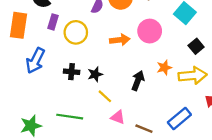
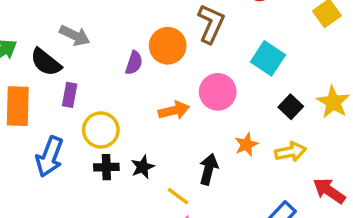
yellow circle: (76, 32) -> (101, 130), moved
yellow arrow: (193, 76) -> (291, 152), size x0.7
yellow line: (105, 96) -> (178, 196), moved

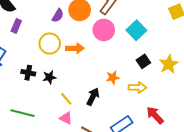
pink circle: (218, 92) -> (104, 30), moved
yellow circle: (101, 130) -> (50, 44), moved
black arrow: (209, 169) -> (93, 97), moved

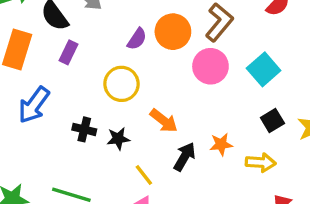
orange arrow: (75, 48) -> (164, 121), moved, turned 36
black arrow: (93, 97) -> (185, 157), moved

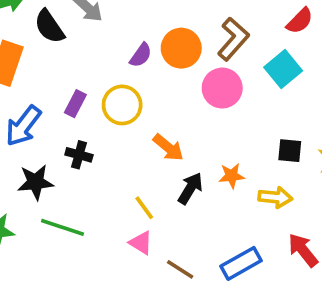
purple rectangle: (69, 52) -> (75, 104), moved
cyan square: (264, 69) -> (283, 69), moved
black square: (272, 120) -> (290, 151), turned 35
black star: (118, 139) -> (35, 182), moved, size x1.4

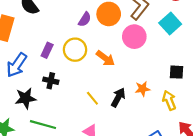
orange arrow: (168, 148) -> (105, 58), moved
yellow arrow: (275, 197) -> (169, 100), turned -114
yellow line: (144, 208) -> (92, 98), moved

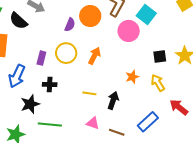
pink circle: (134, 37) -> (129, 31), moved
orange arrow: (105, 58) -> (94, 56), turned -90
black arrow: (118, 97) -> (113, 100), moved
yellow line: (92, 98) -> (89, 93), turned -32

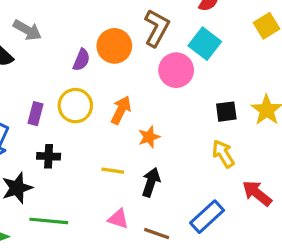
orange star: (132, 77) -> (149, 137), moved

